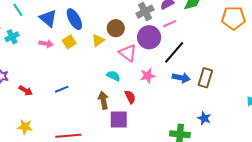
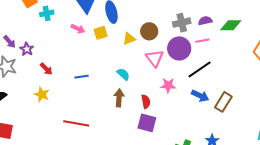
cyan semicircle: (113, 76) -> (123, 74), moved
purple square: (119, 120) -> (147, 123), moved
yellow star: (25, 127) -> (42, 94), moved

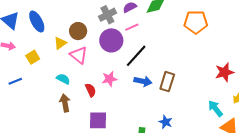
yellow square: (101, 33) -> (33, 57), moved
pink triangle: (155, 58) -> (79, 55), moved
blue line: (82, 77) -> (15, 81), moved
red semicircle: (146, 101) -> (91, 90), moved

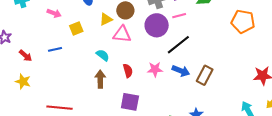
pink triangle: (79, 55) -> (122, 34), turned -42
pink star: (109, 79) -> (155, 69), moved

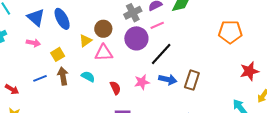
orange pentagon: (243, 21) -> (230, 32), moved
brown arrow: (100, 79) -> (63, 76), moved

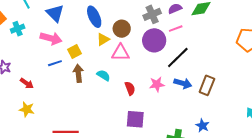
blue ellipse: (62, 19) -> (94, 17), moved
pink arrow: (33, 43) -> (51, 38), size x1.5
blue line: (40, 78) -> (55, 63), moved

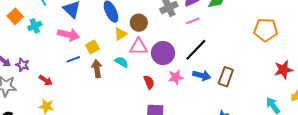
purple circle: (154, 40) -> (163, 53), moved
cyan semicircle: (103, 75) -> (122, 62), moved

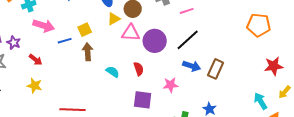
pink arrow: (68, 35) -> (44, 26), moved
cyan semicircle: (122, 62) -> (113, 72), moved
pink star: (176, 77) -> (171, 85), moved

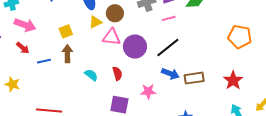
blue line: (65, 41) -> (44, 61), moved
red arrow: (36, 60) -> (23, 48), moved
red star: (274, 66) -> (233, 80), moved, turned -30
brown rectangle: (216, 69) -> (194, 78), turned 54

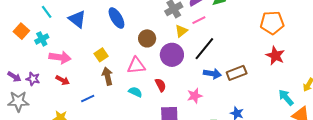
brown circle: (115, 13) -> (147, 38), moved
yellow triangle: (95, 22) -> (181, 31), moved
pink triangle: (111, 37) -> (136, 66), moved
blue line: (44, 61) -> (88, 98), moved
red star: (233, 80) -> (275, 56), moved

